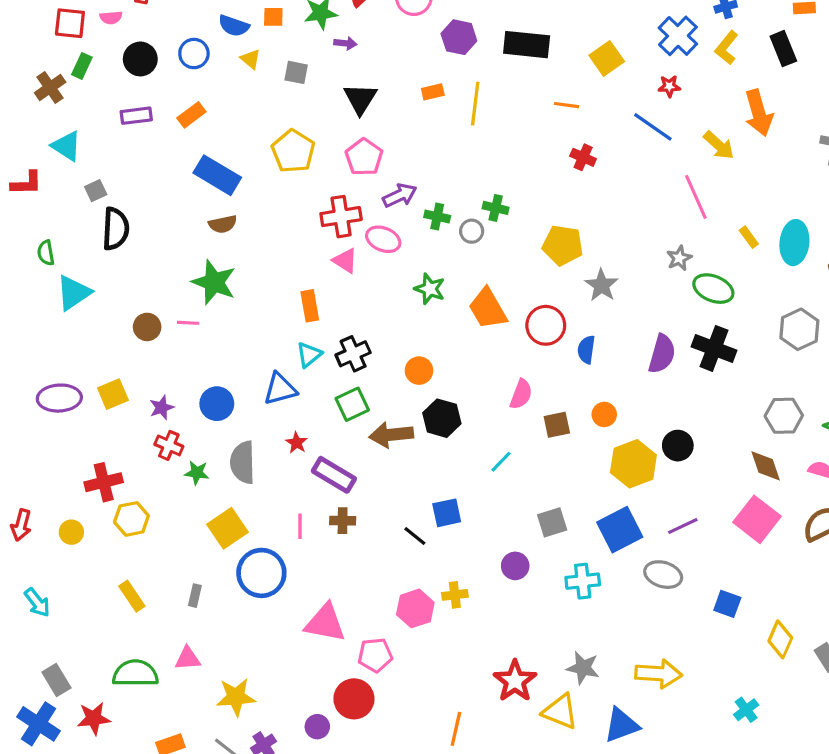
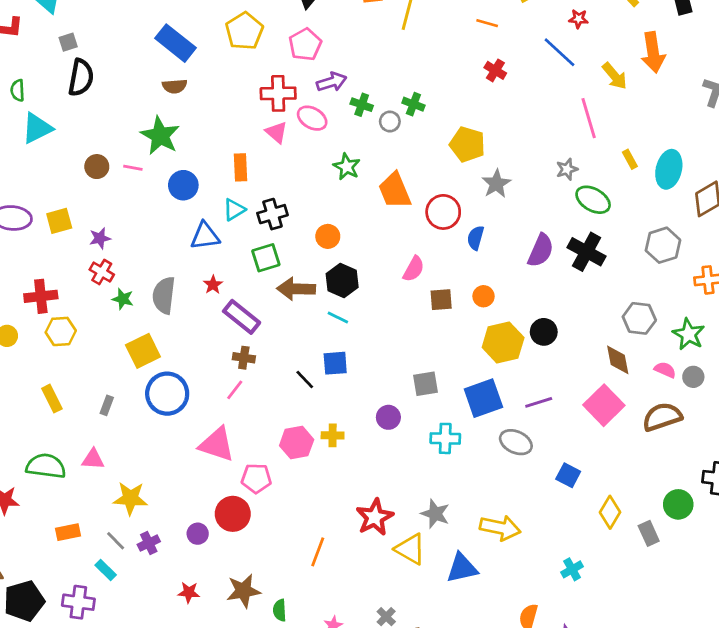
blue circle: (217, 404) -> (183, 185), moved
cyan line: (501, 462) -> (338, 317), moved, turned 65
pink line: (300, 526) -> (235, 390), moved, turned 30

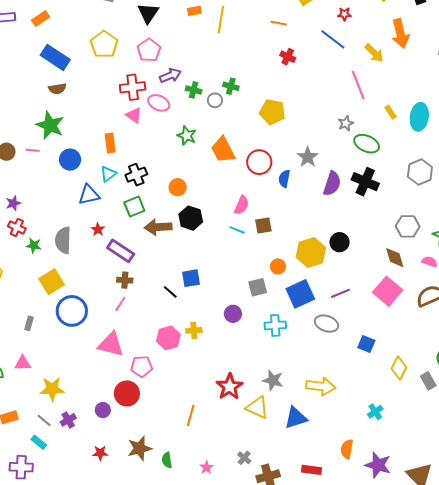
gray star: (496, 184) -> (308, 157), moved
orange circle: (483, 296) -> (278, 266), moved
cyan line: (338, 317) -> (237, 230), moved

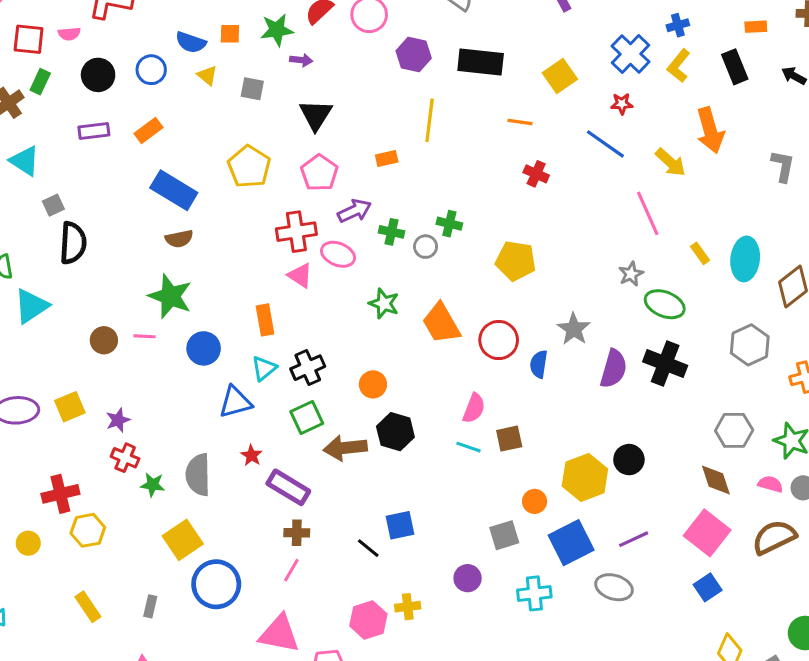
orange rectangle: (194, 11) -> (387, 158), moved
blue square: (366, 344) -> (708, 587), moved, turned 36

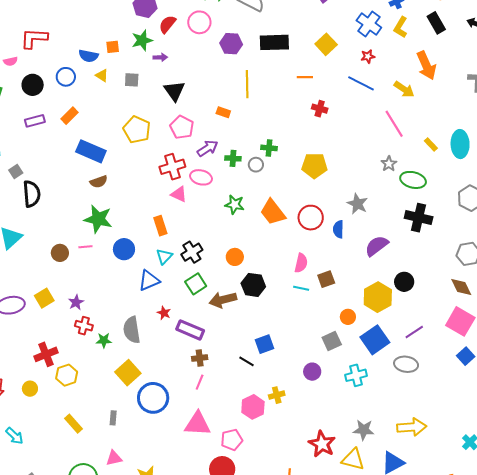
orange rectangle: (387, 158) -> (223, 112), turned 40
purple semicircle: (614, 369) -> (377, 246), moved, turned -135

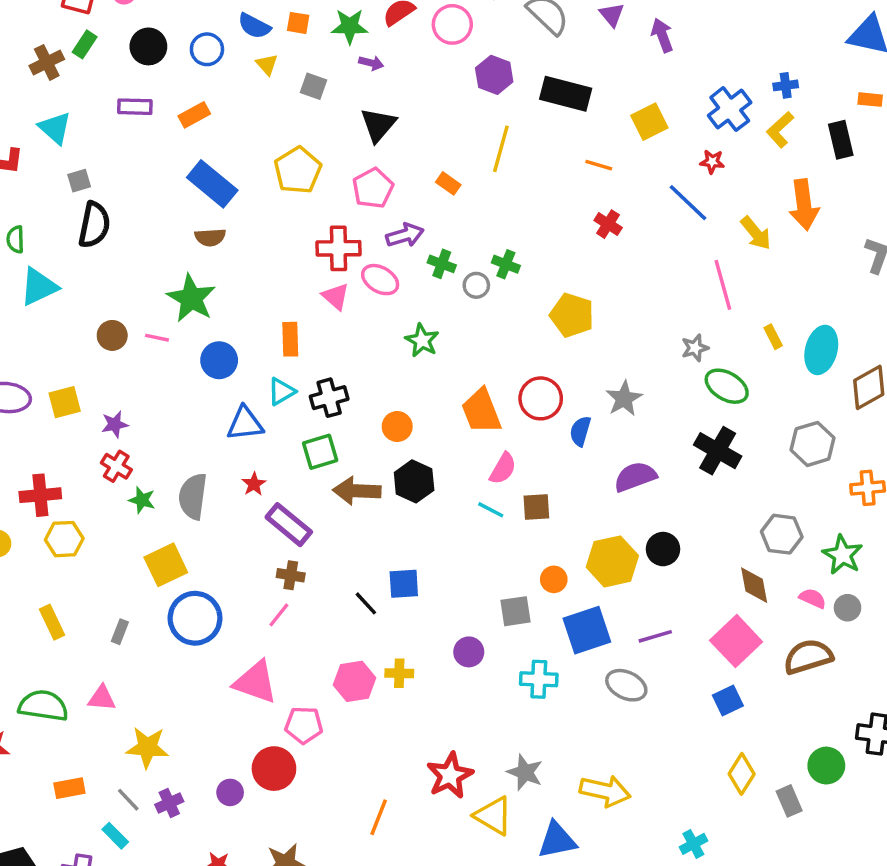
orange trapezoid: (273, 212) -> (481, 411), moved

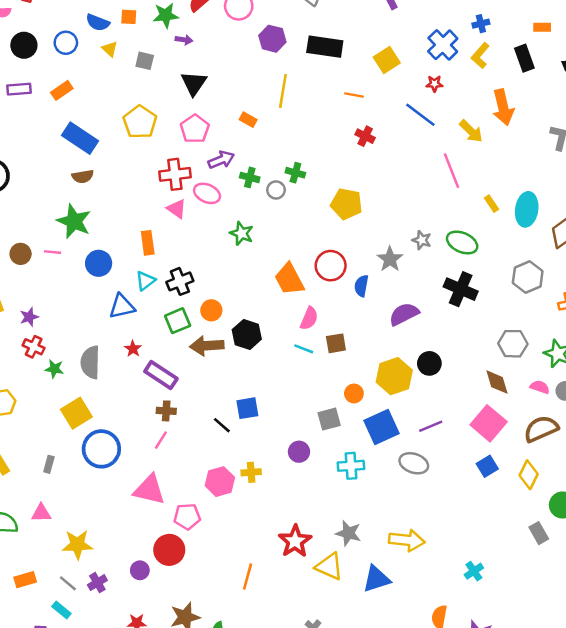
gray star: (695, 348) -> (422, 240), moved, turned -30
orange circle: (397, 426) -> (211, 310), moved
yellow diamond: (742, 774) -> (529, 475), moved

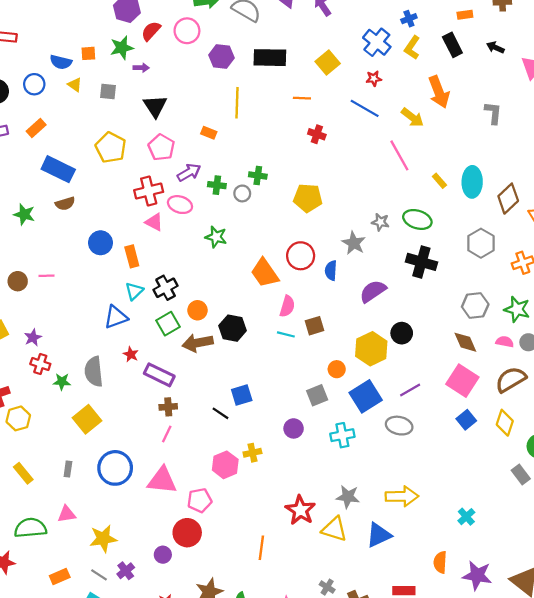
green star: (74, 221) -> (24, 214), moved, size x0.7
blue circle: (99, 263) -> (100, 243), moved
blue circle: (101, 449) -> (115, 468), moved

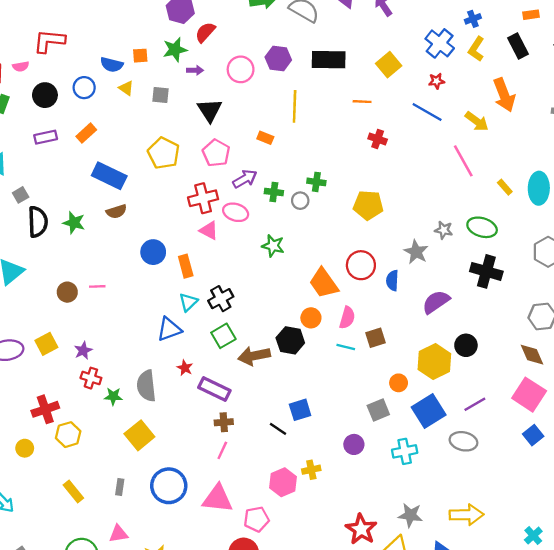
pink circle: (187, 31) -> (241, 69), moved
orange circle: (198, 310) -> (311, 318), moved

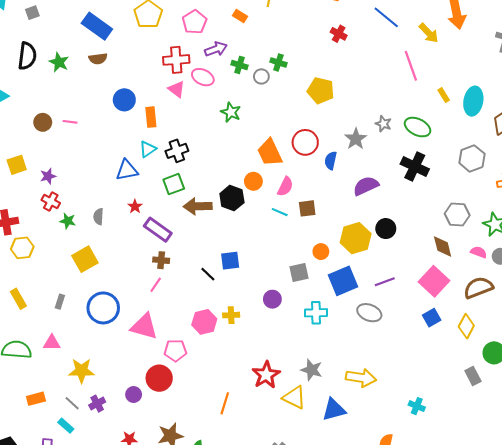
gray square: (21, 195) -> (32, 13), moved
gray semicircle: (146, 386) -> (98, 217), size x0.6
cyan cross: (533, 536) -> (417, 406), turned -35

